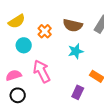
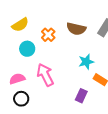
cyan star: (76, 51) -> (86, 62), moved

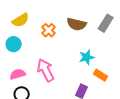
cyan circle: (27, 49) -> (14, 44), moved

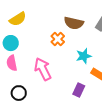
orange cross: (49, 30) -> (58, 39), moved
pink semicircle: (18, 74) -> (12, 63), moved, turned -84

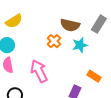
cyan star: (84, 56) -> (80, 45), moved

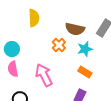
yellow semicircle: (14, 21) -> (34, 18), moved, turned -60
orange rectangle: (94, 76) -> (85, 72), moved

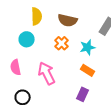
brown semicircle: (75, 29) -> (68, 20), moved
cyan circle: (12, 49) -> (27, 39), moved

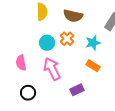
cyan circle: (27, 39) -> (47, 43), moved
purple rectangle: (83, 94) -> (77, 90), moved, turned 40

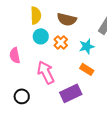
cyan circle: (47, 43) -> (41, 36), moved
pink semicircle: (21, 63) -> (15, 55), moved
purple rectangle: (77, 90) -> (71, 93), size x1.5

